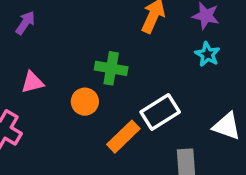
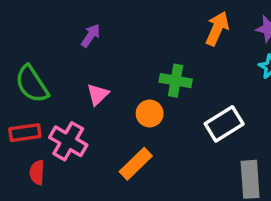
pink triangle: (32, 82) -> (98, 94), turned -30
orange rectangle: (123, 137) -> (136, 164), moved

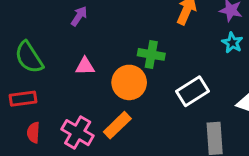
pink triangle: (98, 94) -> (85, 66), turned 42
orange circle: (150, 113) -> (129, 82), size x1.5
pink cross: (68, 141) -> (78, 133), moved

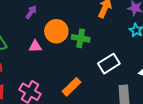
orange circle: (129, 82) -> (56, 31), moved
orange rectangle: (117, 125) -> (72, 87), moved

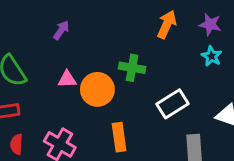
orange circle: (56, 31) -> (97, 89), moved
orange rectangle: (72, 87) -> (119, 137), turned -54

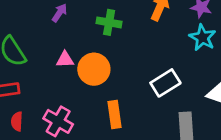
cyan star: (212, 56) -> (203, 38), size x1.4
green cross: (132, 68) -> (109, 22), moved

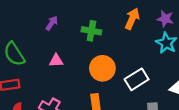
orange circle: (94, 69) -> (102, 68), moved

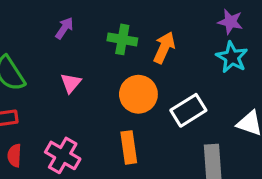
orange arrow: (132, 19) -> (164, 48), moved
pink triangle: (56, 61) -> (71, 83), turned -48

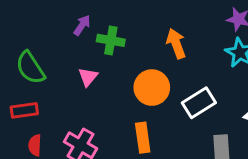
green cross: (122, 39) -> (111, 40), moved
orange arrow: (164, 48) -> (176, 43), turned -44

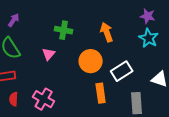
purple arrow: (82, 25) -> (14, 20), moved
orange rectangle: (143, 138) -> (101, 93), moved

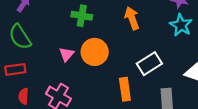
pink triangle: (49, 54) -> (67, 54), moved
orange circle: (91, 61) -> (95, 52), moved

